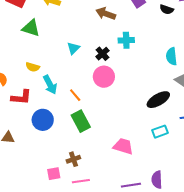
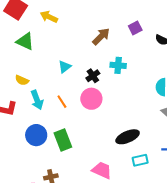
brown arrow: (106, 14) -> (101, 36), turned 108
orange line: (75, 95) -> (62, 102), moved
black ellipse: (158, 100) -> (128, 137), moved
blue circle: (43, 120) -> (36, 135), moved

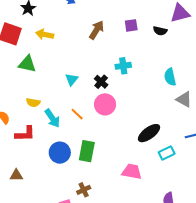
purple square: (135, 28) -> (131, 25), turned 32
brown arrow: (101, 36) -> (96, 30), moved
green rectangle: (63, 140) -> (87, 151), turned 45

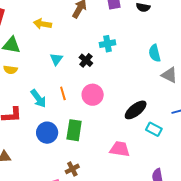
yellow arrow: (45, 35) -> (42, 24), moved
yellow semicircle: (33, 103) -> (10, 70), moved
pink circle: (105, 104) -> (93, 95), moved
orange line: (77, 114) -> (63, 93), turned 32
cyan rectangle: (167, 153) -> (154, 129), turned 56

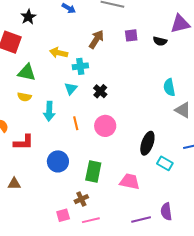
cyan cross: (108, 44) -> (80, 66), moved
cyan arrow: (38, 99) -> (49, 111), moved, turned 36
black ellipse: (136, 110) -> (147, 143), turned -35
green rectangle: (74, 130) -> (93, 172), moved

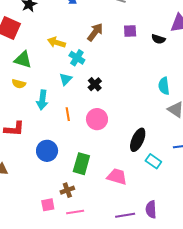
cyan cross: (80, 66) -> (77, 58), turned 35

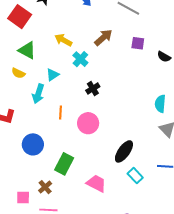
cyan triangle: (66, 79) -> (53, 75), moved
brown cross: (67, 190) -> (45, 187), turned -32

